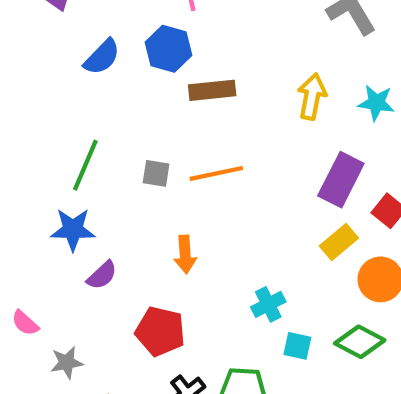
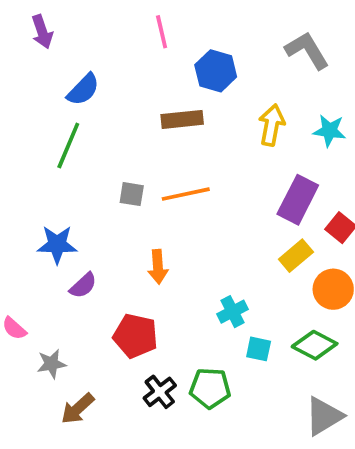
blue hexagon: (168, 49) -> (216, 71), moved
green line: (85, 165) -> (68, 146), moved

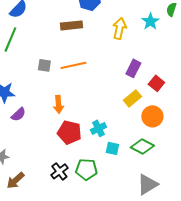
cyan star: (329, 131) -> (150, 21), moved, turned 30
purple rectangle: (298, 200) -> (133, 68), size x0.7
red pentagon: (135, 336) -> (69, 132), moved

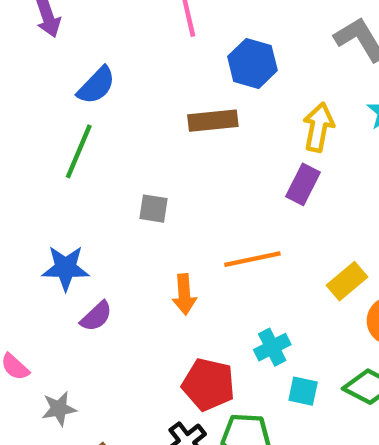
orange line: (73, 65) -> (252, 259), moved
purple rectangle: (133, 68) -> (303, 184), moved
red pentagon: (69, 132) -> (208, 384), moved

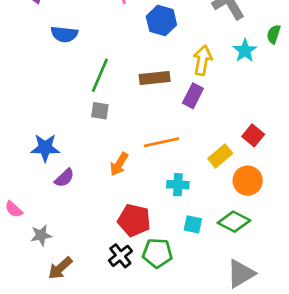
blue semicircle: (96, 85) -> (64, 34), turned 52
brown rectangle: (213, 121) -> (155, 78), moved
green line: (79, 151) -> (100, 75), moved
orange arrow: (184, 294) -> (119, 164), turned 35
cyan cross: (272, 347) -> (178, 185), moved, turned 30

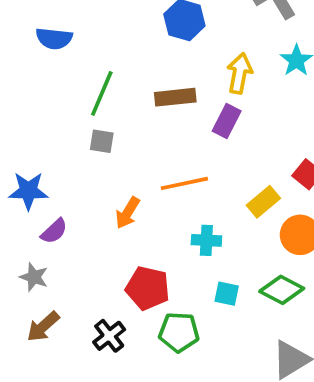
gray star: (41, 235) -> (34, 277), moved, turned 30
black cross: (120, 256) -> (109, 336), moved
brown arrow: (60, 268) -> (43, 327), moved

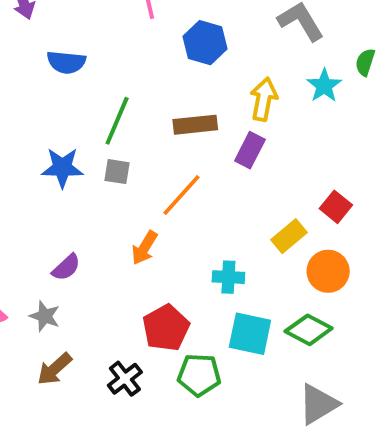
orange line: (184, 183) -> (182, 195), moved, turned -36
blue star: (28, 191) -> (62, 168), moved
red pentagon: (148, 288) -> (166, 328), turned 30
cyan square: (227, 294) -> (250, 334), size x1.6

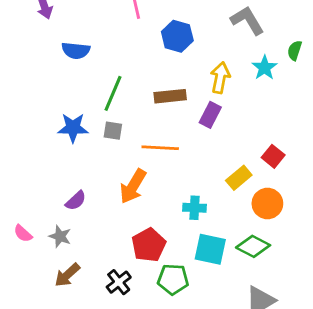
orange line: (182, 195) -> (160, 148), turned 51
orange arrow: (144, 248) -> (133, 186), size x1.4

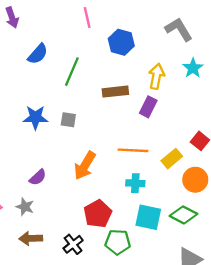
blue semicircle: (76, 50) -> (38, 54), turned -55
green line: (113, 93) -> (72, 72), moved
orange line: (160, 148) -> (133, 150), moved
brown arrow: (67, 275) -> (31, 238), turned 40

